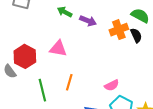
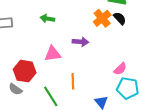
purple arrow: (88, 21) -> (80, 42), moved
pink semicircle: (112, 85) -> (120, 69), moved

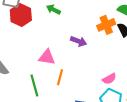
pink triangle: (53, 54) -> (47, 57), moved
red hexagon: (25, 71) -> (21, 15), moved

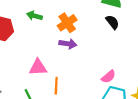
orange cross: (106, 25) -> (67, 23), moved

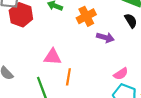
purple arrow: (68, 44) -> (105, 37), moved

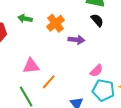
orange line: (68, 77) -> (49, 82), turned 42

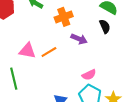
orange line: (49, 82) -> (49, 52), moved

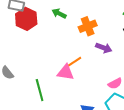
pink triangle: (27, 51) -> (66, 72), moved

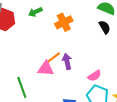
green arrow: (59, 13) -> (35, 12), turned -48
purple arrow: (104, 48) -> (67, 61), moved, turned -119

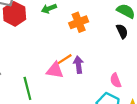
pink semicircle: (94, 76) -> (116, 80), moved, turned 96

